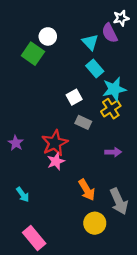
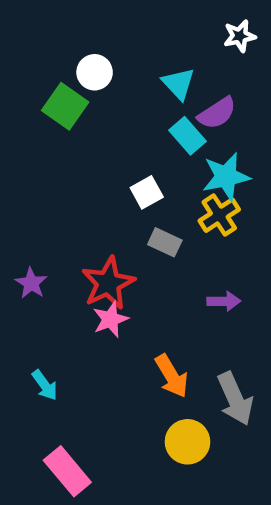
purple semicircle: (110, 33) -> (217, 113), moved, turned -96

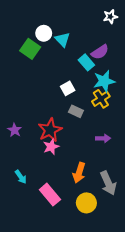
cyan triangle: (178, 84) -> (62, 40), moved
orange arrow: (172, 376) -> (79, 173), turned 48
pink rectangle: (67, 471) -> (50, 195), moved

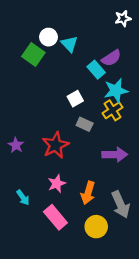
purple arrow: (103, 138) -> (115, 155), size x1.5
pink star: (51, 147) -> (57, 184), moved

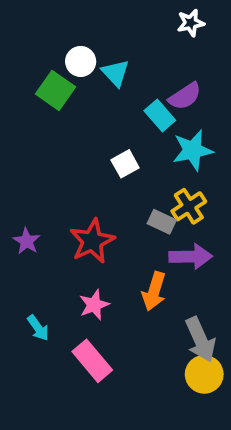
white star: (123, 18) -> (191, 23), moved
yellow cross: (112, 110) -> (189, 206), moved
gray rectangle: (85, 124) -> (162, 222), moved
orange arrow: (88, 193) -> (154, 291), moved
yellow circle: (96, 227) -> (204, 374), moved

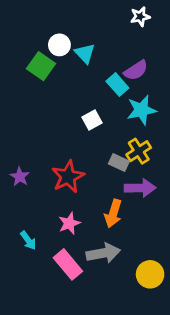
gray arrow: (200, 340) -> (103, 253), moved, turned -76

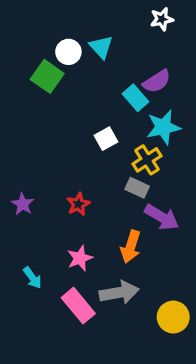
cyan triangle: (85, 53) -> (101, 47), moved
yellow cross: (139, 151) -> (147, 160), moved
red star: (68, 177) -> (78, 204), size x0.6
purple arrow: (140, 188) -> (162, 217), turned 32

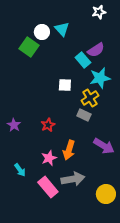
white square: (106, 139) -> (65, 85), turned 32
purple arrow: (162, 217) -> (104, 146), moved
orange arrow: (131, 247) -> (69, 150), moved

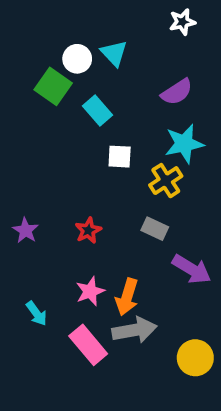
cyan rectangle: (83, 60) -> (97, 110), moved
gray rectangle: (84, 115) -> (155, 229), moved
orange arrow: (69, 150) -> (127, 297), moved

